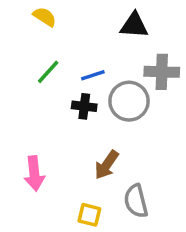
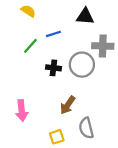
blue line: (93, 75) -> (53, 34), moved
yellow square: (89, 215) -> (57, 137), turned -32

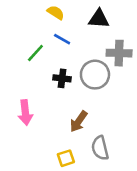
yellow semicircle: (28, 11) -> (56, 13), moved
blue line: (53, 34) -> (62, 39), turned 48
pink arrow: (22, 111) -> (25, 113), moved

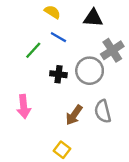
gray cross: (119, 53) -> (112, 50), turned -35
gray semicircle: (100, 148) -> (103, 111), moved
yellow square: (66, 158) -> (62, 150), turned -35

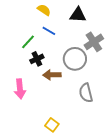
black cross: (58, 74) -> (37, 59), moved, turned -32
brown arrow: (74, 115) -> (52, 75), moved, turned 54

